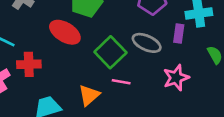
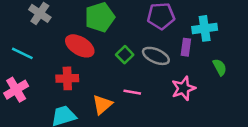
green square: (110, 52) -> (125, 55), moved, size x0.6
red cross: (29, 64) -> (67, 78), moved

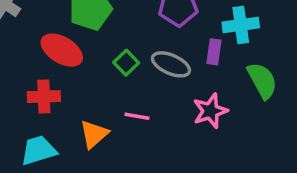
green semicircle: (220, 67) -> (262, 80), size x1.5

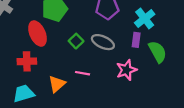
cyan cross: (241, 25) -> (145, 19), turned -30
red ellipse: (62, 50) -> (38, 34), turned 35
purple rectangle: (214, 52) -> (136, 40), moved

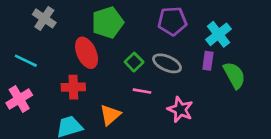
pink star: (126, 70) -> (180, 110), moved, turned -30
pink line: (83, 73) -> (142, 91), moved

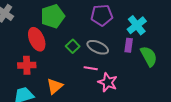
pink line: (142, 91) -> (91, 68), moved

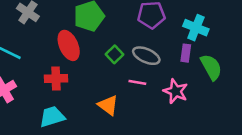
cyan cross: (137, 25) -> (196, 28), turned -30
pink star: (108, 82) -> (176, 91), moved
orange triangle: (55, 86) -> (108, 105), moved, turned -42

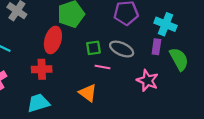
red ellipse: (69, 45) -> (53, 40), turned 40
green square: (114, 54) -> (93, 48), turned 35
pink line: (137, 82) -> (102, 67), moved

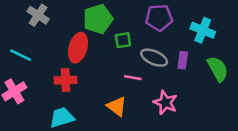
purple rectangle: (156, 47) -> (183, 60), moved
green square: (93, 48) -> (123, 40), moved
pink star: (147, 81) -> (165, 103), moved

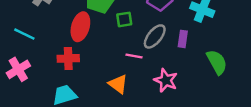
gray ellipse: (154, 58) -> (155, 36), turned -75
green semicircle: (218, 69) -> (217, 62), moved

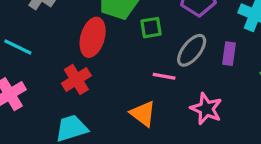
red cross: (68, 58) -> (76, 80), turned -30

